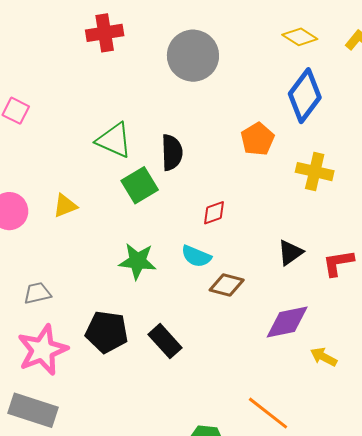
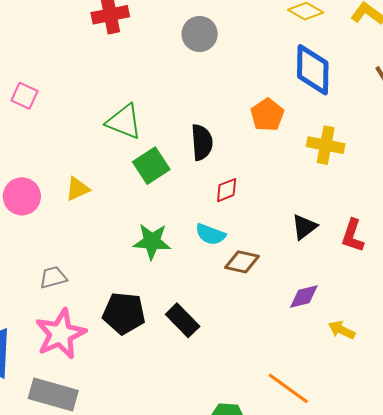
gray circle: (193, 56) -> (200, 34), size x0.7
blue diamond: (305, 96) -> (313, 70), turned -34
black semicircle: (172, 152) -> (202, 142), moved
red L-shape: (338, 263) -> (353, 236), turned -60
purple diamond: (287, 322) -> (304, 297), size x0.7

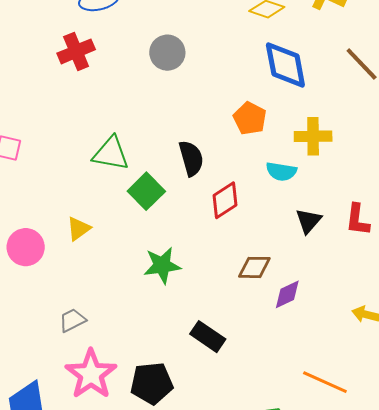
red diamond: (227, 190) -> (225, 200), size x1.4
cyan semicircle: (210, 234) -> (281, 171), moved
purple diamond: (304, 297) -> (287, 294), moved
black pentagon: (124, 313) -> (152, 383), moved

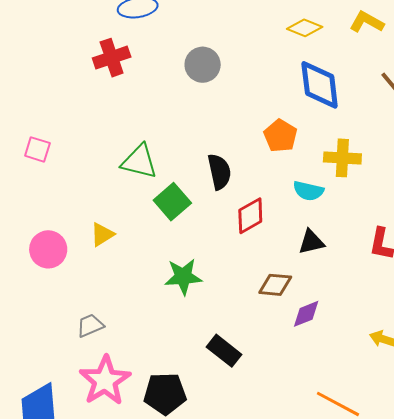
black triangle: (309, 221) -> (311, 242), moved, turned 32

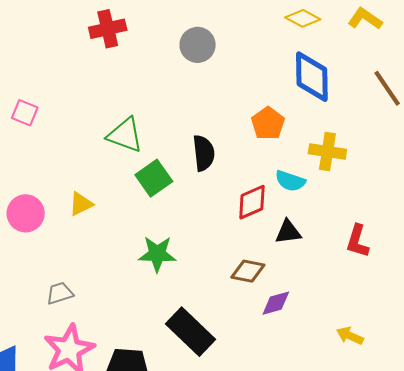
red diamond: (250, 216) -> (252, 202), moved
black rectangle: (224, 351) -> (191, 332), size x1.4

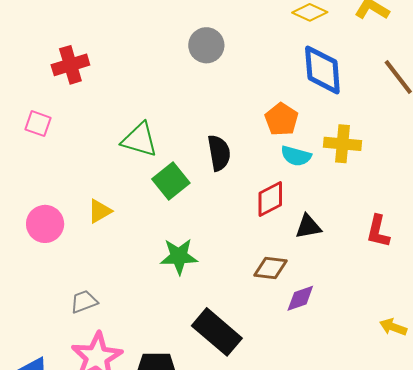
red cross: (108, 29) -> (70, 65), moved
cyan semicircle: (290, 181) -> (296, 156), moved
yellow arrow: (350, 336) -> (393, 327), moved

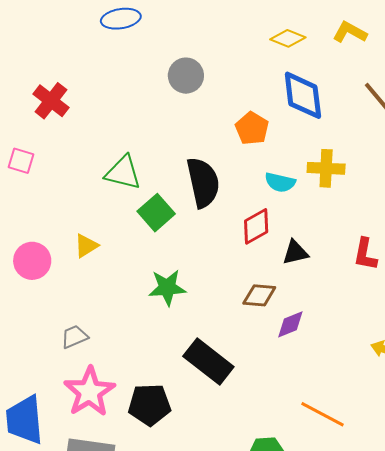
red cross: (70, 65) -> (51, 101), turned -33
orange pentagon: (281, 119) -> (252, 128), moved
black semicircle: (219, 153) -> (203, 183), size x1.4

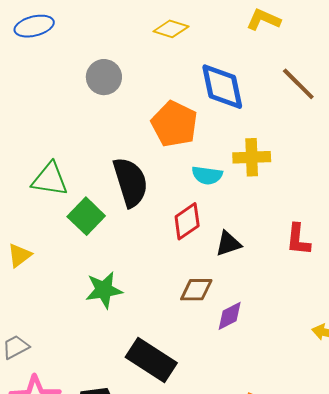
yellow diamond: (288, 38) -> (171, 29), moved
orange pentagon: (252, 128) -> (174, 124), size x1.4

